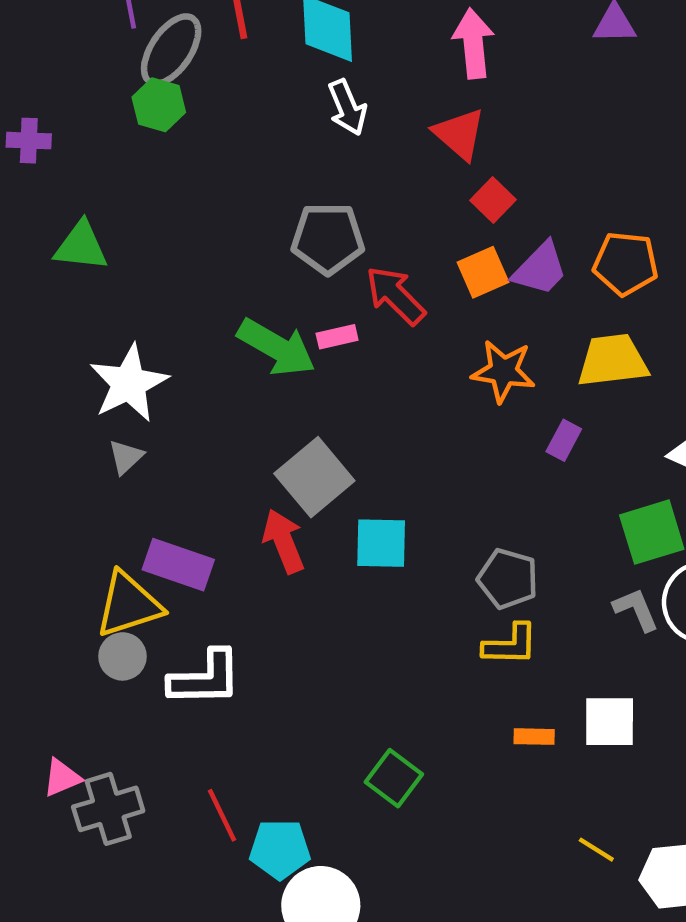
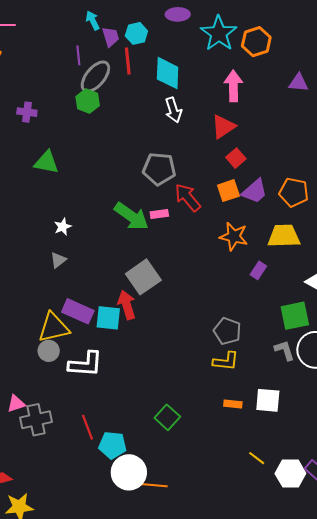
red triangle: (459, 134) -> (223, 127), turned 40
white star: (129, 383) -> (63, 227), size x0.5
cyan square: (381, 543) -> (108, 318), moved

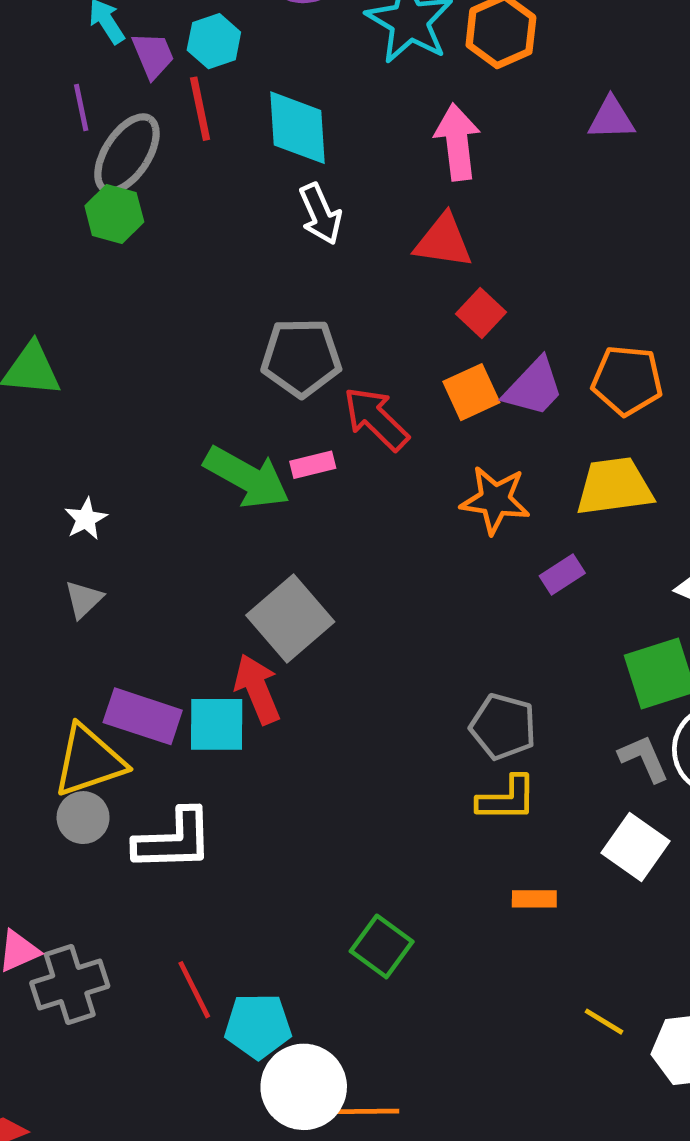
red triangle: (223, 127) -> (443, 241), turned 48
purple rectangle: (258, 270) -> (562, 575), turned 30
white square: (268, 400) -> (635, 847), moved, turned 36

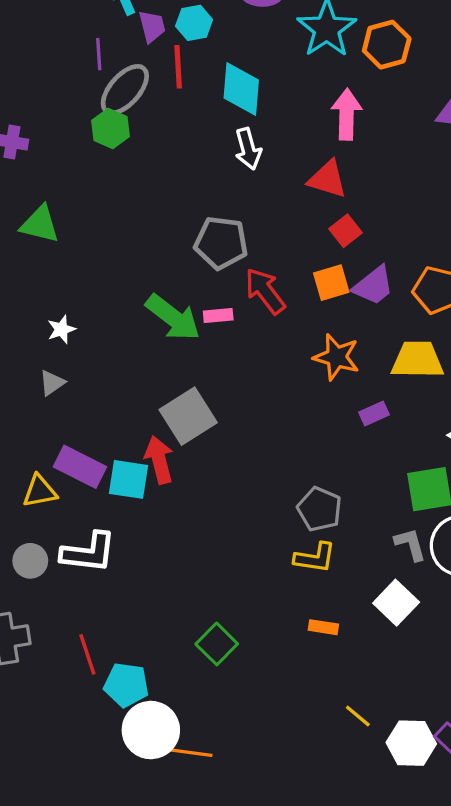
yellow triangle: (89, 761) -> (40, 491), size x0.7
gray circle: (83, 818) -> (30, 561), moved

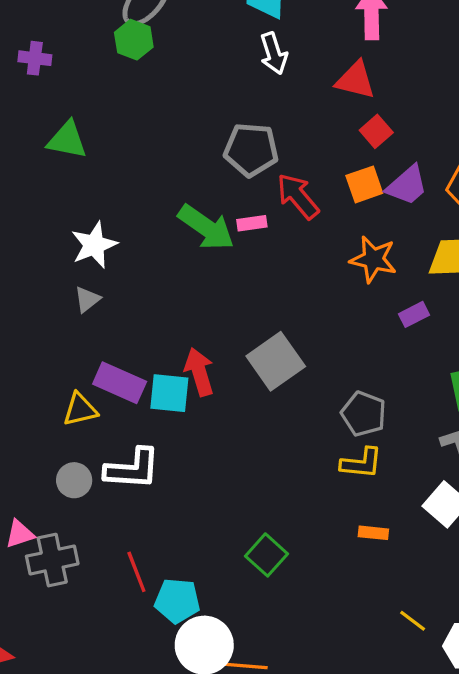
white star: (61, 329) -> (94, 245), size x1.6
gray square: (188, 416) -> (276, 361), moved

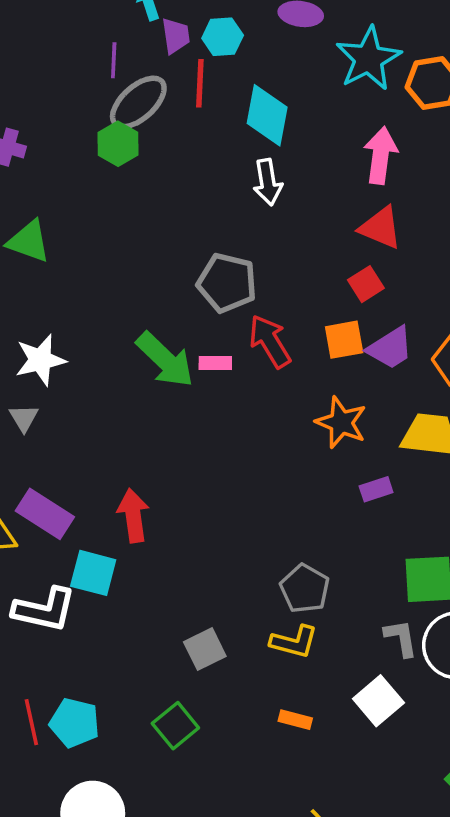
red triangle: (355, 80) -> (381, 228), moved
gray triangle: (87, 299) -> (24, 418), turned -32
gray square: (276, 361) -> (205, 649), moved, size x0.7
cyan square: (169, 393) -> (93, 573), moved
cyan pentagon: (177, 601) -> (75, 723), moved

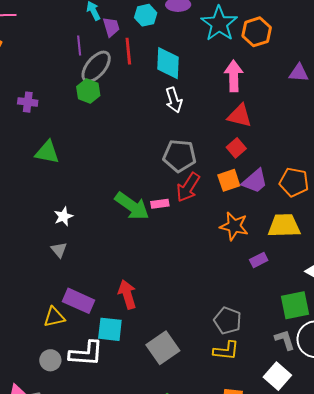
cyan hexagon: (223, 37) -> (146, 15), moved
gray pentagon: (227, 283) -> (180, 156), moved
red arrow: (270, 341) -> (188, 187), turned -108
white star: (40, 360) -> (63, 216), size x0.7
gray square: (205, 649) -> (163, 348), moved, size x1.4

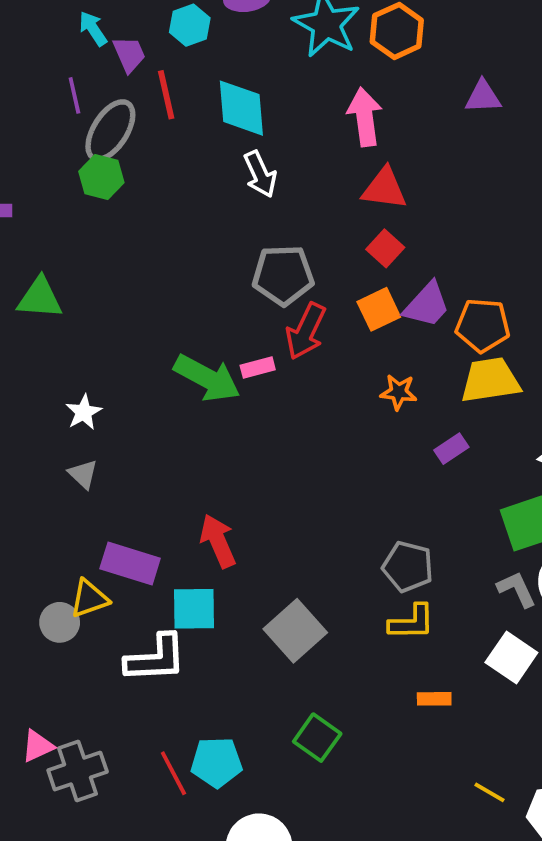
orange pentagon: (294, 182) -> (483, 325), moved
orange star: (234, 226) -> (399, 392), size x0.7
gray circle: (50, 360) -> (60, 622), moved

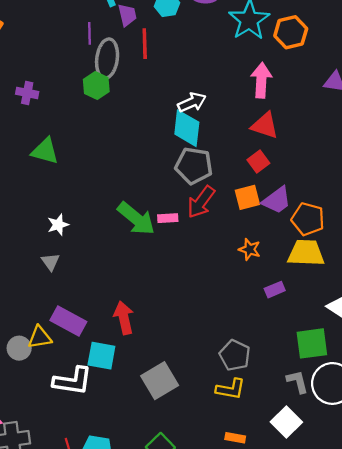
cyan diamond: (241, 108) -> (187, 128), moved
gray ellipse: (110, 130) -> (107, 59), turned -36
white arrow: (260, 174) -> (192, 102), turned -100

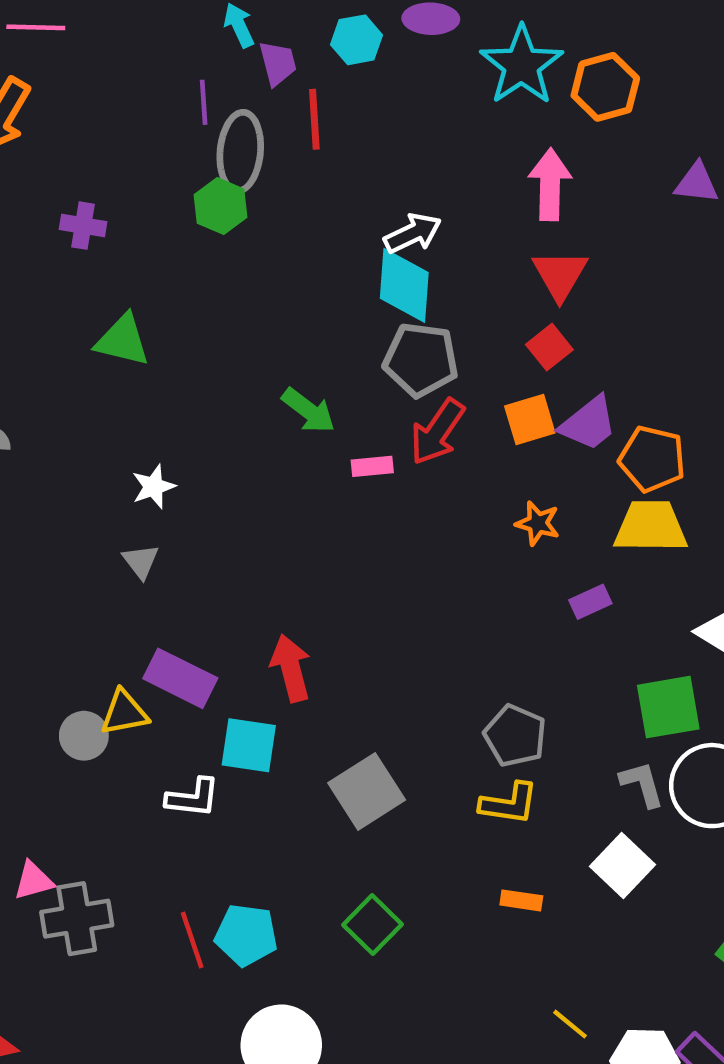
red triangle: (265, 125) -> (560, 275), turned 44
green arrow: (136, 219) -> (308, 411), moved, size x0.7
white L-shape: (73, 381) -> (193, 798), size x0.7

